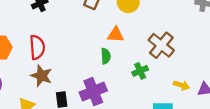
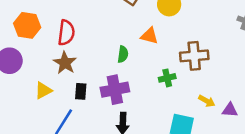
brown cross: (161, 45) -> (194, 56), turned 35
green semicircle: (106, 56) -> (123, 54), moved

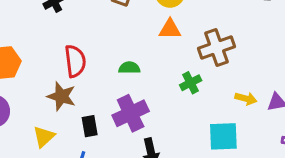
red semicircle: (66, 33) -> (75, 61), moved
orange triangle: (149, 36) -> (170, 29), moved
green semicircle: (123, 54) -> (129, 68), turned -84

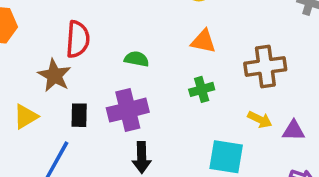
orange triangle: (170, 29) -> (203, 41), moved
brown cross: (216, 48) -> (265, 66), moved

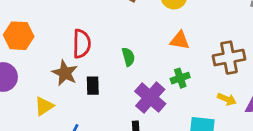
green semicircle: (137, 59) -> (128, 57), turned 66
purple cross: (128, 110) -> (150, 98), moved, turned -32
black rectangle: (79, 115) -> (93, 86), moved

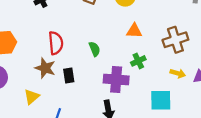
purple cross: (150, 98) -> (116, 80), turned -30

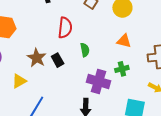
red semicircle: (56, 43) -> (65, 28), moved
black rectangle: (69, 75) -> (58, 60), moved, turned -32

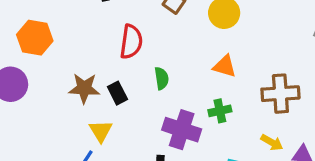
brown star: (37, 58) -> (84, 88), turned -30
yellow triangle: (19, 81) -> (101, 131), moved, turned -35

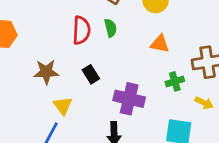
green semicircle: (162, 78) -> (111, 28), moved
black rectangle: (117, 93) -> (91, 74), moved
green cross: (220, 111) -> (175, 81), moved

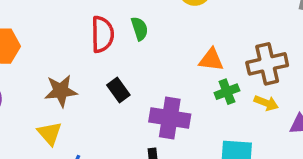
orange triangle: (160, 44) -> (211, 60), moved
yellow arrow: (204, 103) -> (266, 103), moved
yellow triangle: (63, 106) -> (50, 133), moved

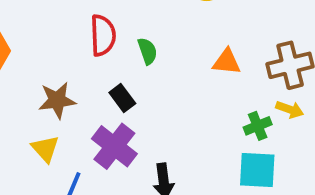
green semicircle: (140, 29) -> (148, 51), moved
green cross: (227, 92) -> (258, 126), moved
purple cross: (170, 118) -> (114, 146), moved, turned 30

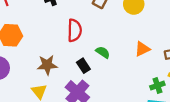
green semicircle: (148, 51) -> (103, 52), moved, turned -40
orange triangle: (227, 62) -> (142, 49), turned -35

